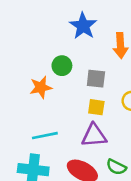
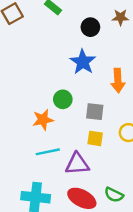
cyan line: (45, 136) -> (48, 152), moved
purple triangle: (94, 136) -> (77, 164), moved

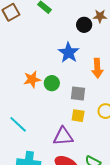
black circle: (90, 27) -> (84, 25), moved
orange star: (43, 120) -> (32, 79), moved
cyan line: (48, 152) -> (18, 124), moved, turned 54

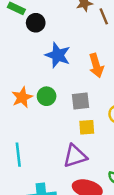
black circle: (84, 25) -> (36, 23), moved
cyan line: (18, 124) -> (18, 155), turned 54

